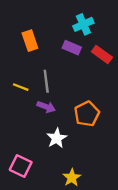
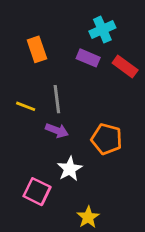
orange pentagon: (87, 114) -> (107, 139), turned -30
pink square: (21, 166) -> (37, 192), moved

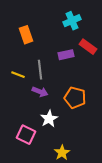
purple rectangle: (88, 58) -> (66, 55), moved, turned -35

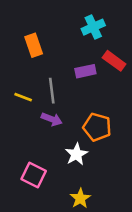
white star: (49, 119) -> (76, 154), moved

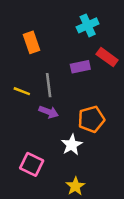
orange pentagon: (97, 127) -> (91, 119), turned -30

